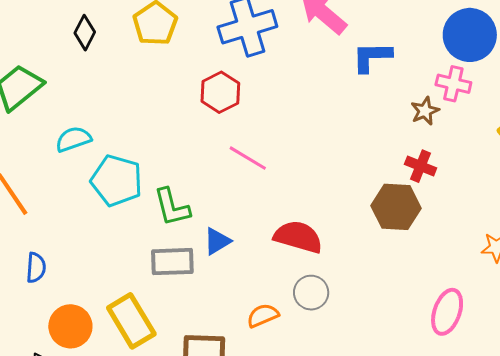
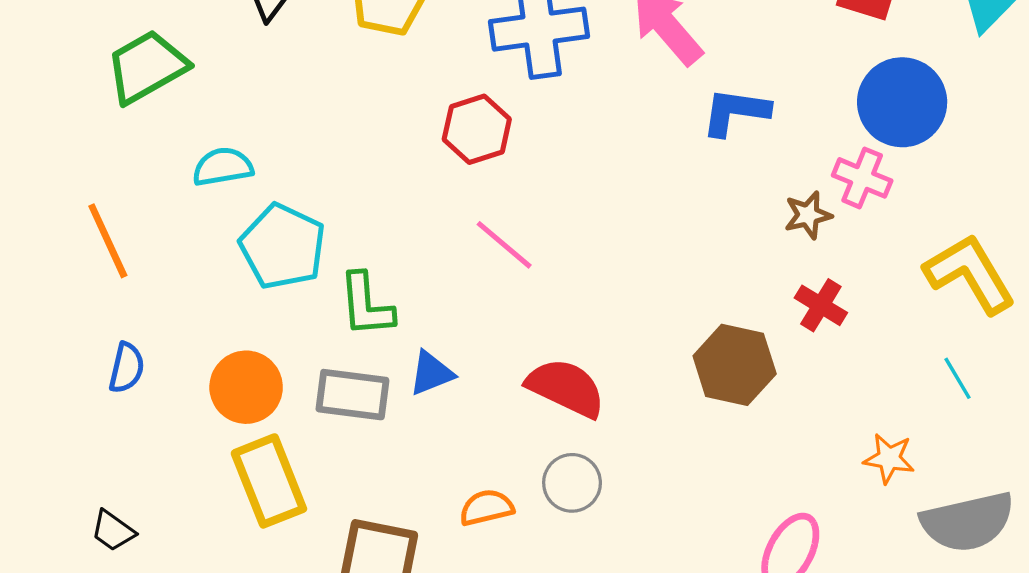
red cross: (421, 166) -> (821, 305), moved
orange circle: (70, 326) -> (246, 387), moved

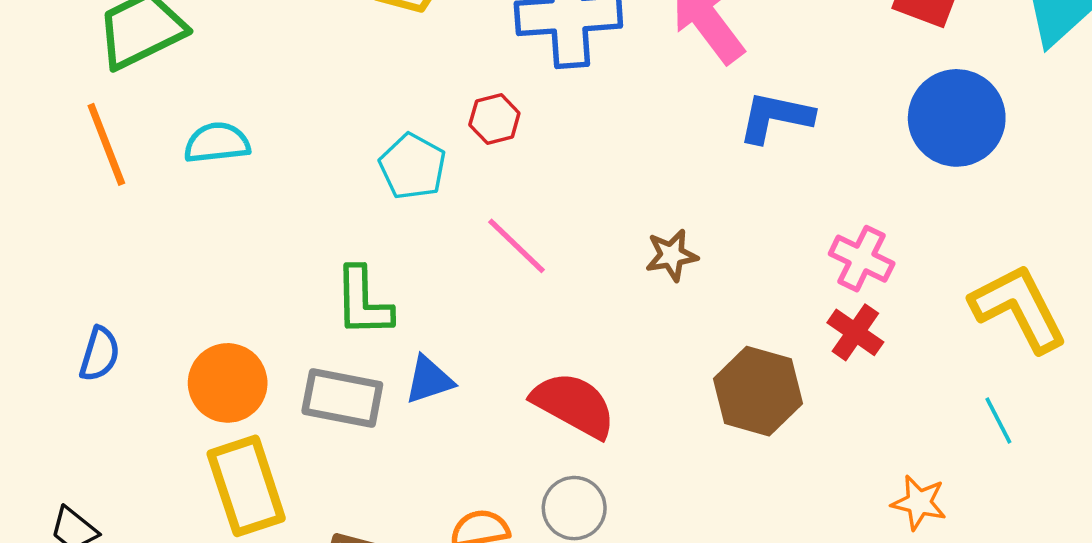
red hexagon: (477, 129) -> (494, 119), size x0.7
pink cross: (862, 178) -> (862, 259), moved
brown star: (808, 215) -> (672, 255), moved
orange line: (108, 241) -> (106, 144), moved
cyan pentagon: (283, 246) -> (413, 166), moved, size x0.7

